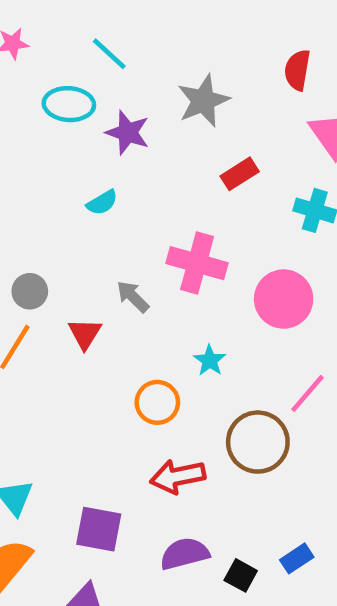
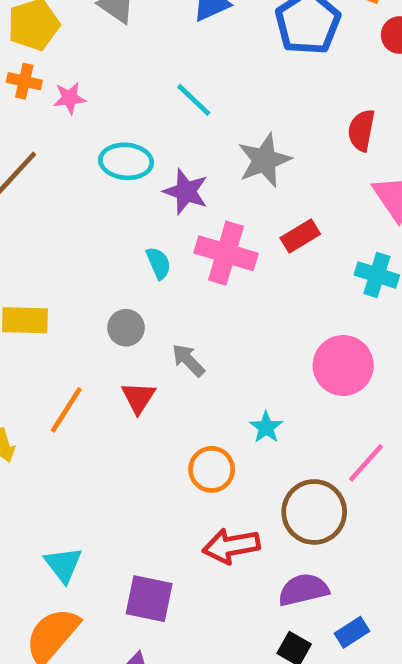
cyan line: (109, 54) -> (194, 100), moved
cyan semicircle: (102, 203) -> (158, 263), turned -84
pink cross: (197, 263) -> (226, 253), moved
gray circle: (30, 291) -> (126, 328), moved
purple semicircle: (185, 554) -> (303, 590), moved

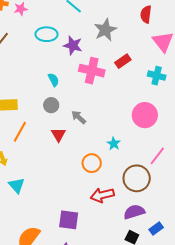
cyan semicircle: (158, 263) -> (53, 80), moved
orange line: (66, 410) -> (20, 132), moved
cyan triangle: (63, 565) -> (17, 185), moved

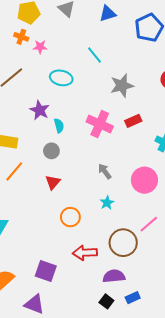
purple star: (73, 45) -> (40, 110), moved
gray arrow: (79, 117) -> (105, 171), moved
orange circle: (92, 163) -> (70, 217), moved

